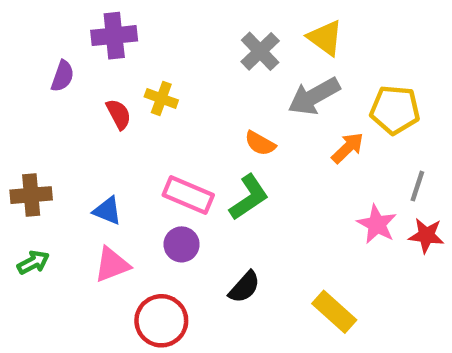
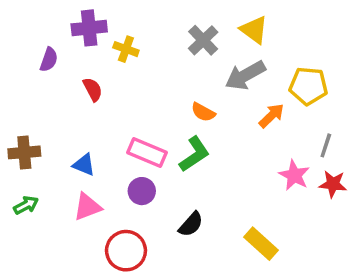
yellow cross: (161, 98) -> (126, 49), moved

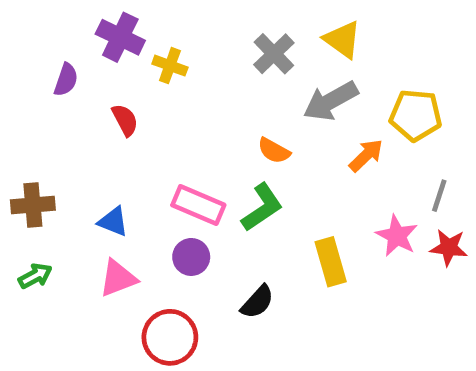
purple cross: (89, 28) -> (120, 37), turned 32
yellow rectangle: (261, 244) -> (331, 262), moved, turned 32

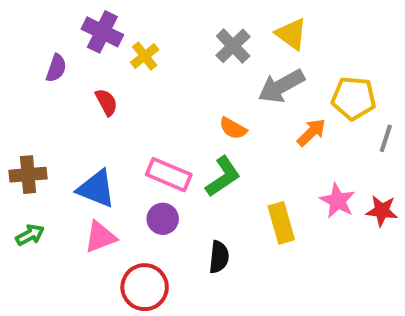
yellow cross: (170, 66) -> (145, 56), turned 32
gray line: (439, 196) -> (386, 138), moved
blue triangle: (113, 222) -> (96, 189), size x1.5
black semicircle: (257, 302) -> (219, 257), turned -36

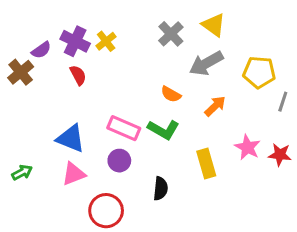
purple cross: (102, 32) -> (75, 41), moved
purple semicircle: (56, 68) -> (41, 50), turned 36
orange arrow: (311, 132) -> (215, 106), moved
brown cross: (28, 175) -> (21, 72), moved, turned -35
green L-shape: (223, 177) -> (164, 130), turned 64

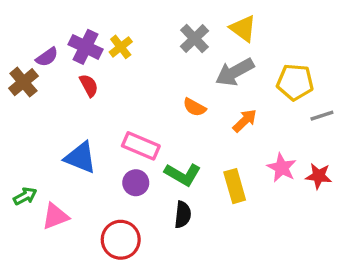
gray line: (283, 102) -> (322, 116), turned 54
green L-shape: (164, 130) -> (183, 174), moved
pink triangle: (74, 174) -> (55, 216), moved

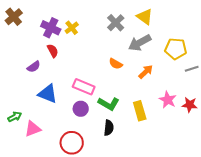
purple semicircle: (47, 57) -> (34, 67), moved
brown cross: (23, 82) -> (14, 17), moved

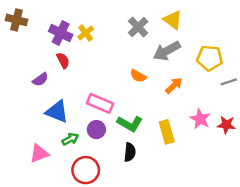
brown cross: (14, 17) -> (17, 20), turned -36
green arrow: (15, 117) -> (70, 139), moved

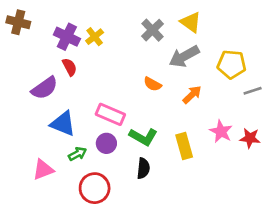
purple semicircle: (40, 79) -> (45, 88), size x1.5

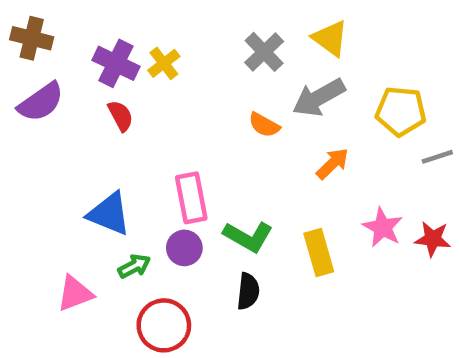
orange semicircle: (153, 84) -> (264, 125), moved
purple semicircle: (45, 88) -> (41, 102), moved
pink rectangle: (110, 114) -> (191, 198), turned 56

